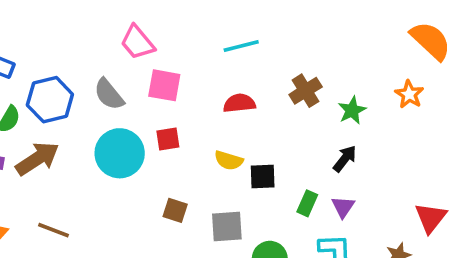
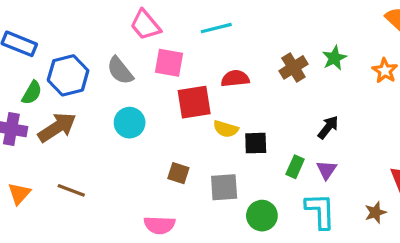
cyan line: (241, 46) -> (216, 28), moved
green star: (352, 110) -> (334, 58), moved
red square: (168, 139) -> (194, 102), moved, size x1.6
cyan circle: (120, 153) -> (130, 123), size x0.7

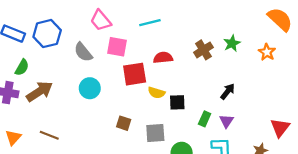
blue hexagon: (68, 75) -> (47, 34), moved

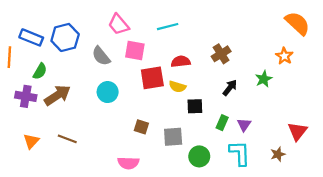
green star: (232, 43) -> (264, 79), moved
black arrow: (228, 92) -> (230, 88), moved
yellow semicircle: (156, 93) -> (177, 87), moved

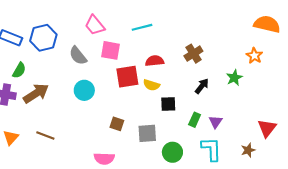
orange semicircle: (297, 23) -> (267, 24), turned -30

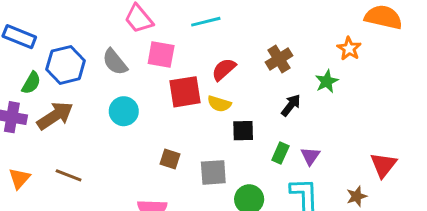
blue hexagon: (43, 38) -> (66, 65), moved
orange star: (254, 56) -> (349, 49), moved
red semicircle: (155, 61) -> (224, 69), turned -36
green star: (234, 78) -> (327, 81), moved

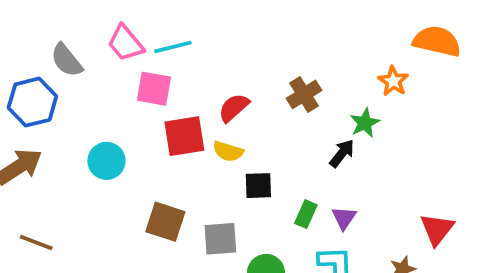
cyan line: (206, 22) -> (173, 47), moved
gray semicircle: (115, 62) -> (67, 60), moved
black arrow: (291, 105) -> (342, 153), moved
brown square: (170, 159) -> (165, 222), size x1.5

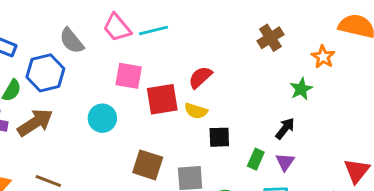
pink square: (154, 89) -> (129, 76), moved
brown cross: (304, 94) -> (270, 38), moved
black arrow: (342, 153) -> (285, 128), moved

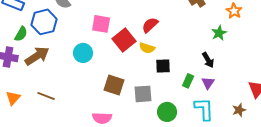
red square: (162, 99) -> (124, 40), turned -30
black arrow: (285, 128) -> (208, 60), turned 112

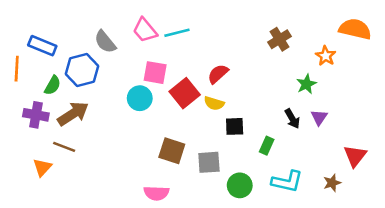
cyan circle: (83, 53) -> (140, 98), moved
purple triangle: (208, 83) -> (319, 117), moved
brown line: (46, 96) -> (64, 147), moved
cyan L-shape: (204, 109) -> (287, 182), turned 105

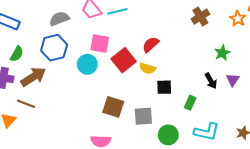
gray semicircle: (105, 42) -> (59, 19), turned 108
orange star: (326, 56) -> (238, 19), moved
blue hexagon: (82, 70) -> (54, 48), moved

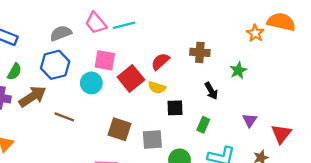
brown cross: (200, 17) -> (200, 52), moved, turned 36
purple triangle: (233, 80) -> (250, 120), moved
black arrow: (211, 81) -> (211, 91), moved
brown line: (26, 104) -> (64, 117), moved

